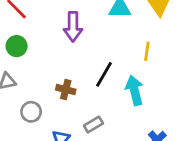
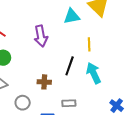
yellow line: (147, 51) -> (89, 44), moved
gray rectangle: (93, 125) -> (69, 103), turned 40

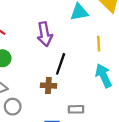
black line: (70, 66) -> (61, 64), moved
gray circle: (23, 103) -> (13, 107), moved

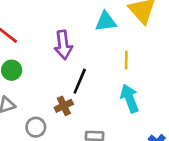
brown cross: (48, 86) -> (64, 106), turned -32
gray circle: (13, 107) -> (36, 127), moved

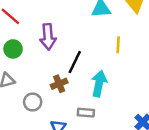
purple arrow: (63, 45) -> (48, 37), moved
cyan arrow: (130, 98) -> (99, 84), moved, turned 30

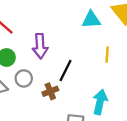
cyan arrow: (99, 84) -> (100, 102), moved
gray circle: (33, 102) -> (24, 78), moved

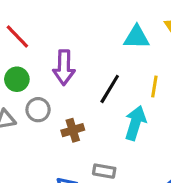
black line: (65, 71) -> (110, 89), moved
cyan arrow: (100, 102) -> (135, 123), moved

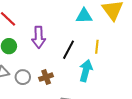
gray circle: (38, 110) -> (23, 77), moved

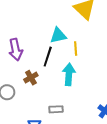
cyan triangle: (84, 16) -> (58, 35), moved
brown cross: (46, 77) -> (31, 78), moved

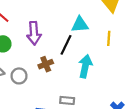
yellow line: (76, 49) -> (109, 38), moved

